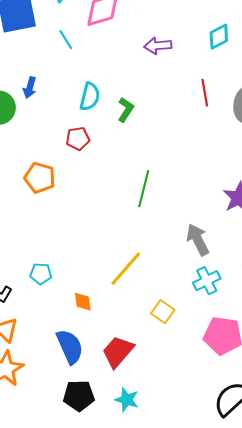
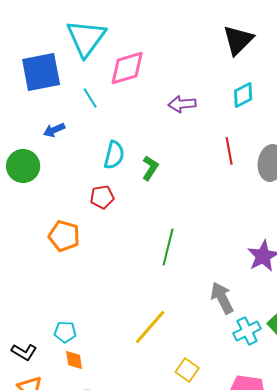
blue arrow: (30, 88) -> (54, 130), moved, turned 50
cyan cross: (207, 281) -> (247, 331), moved
orange diamond: (83, 302) -> (74, 360), moved

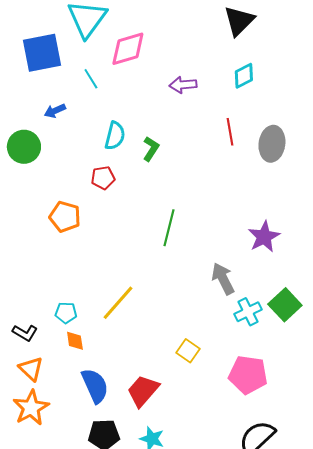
yellow line: (150, 327) -> (118, 303), moved

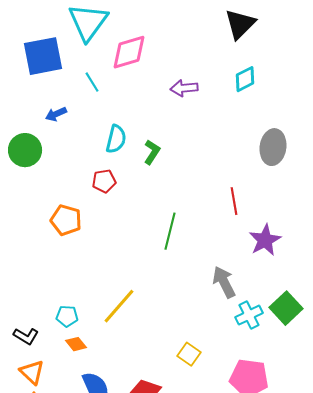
red line: (230, 132) -> (234, 201), moved
orange diamond: (75, 341) -> (76, 344), turned -30

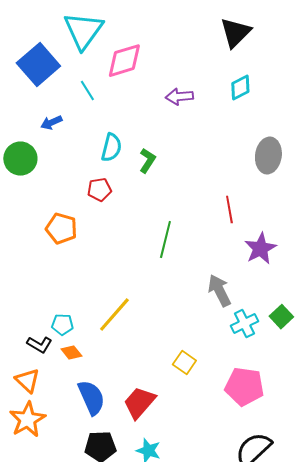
blue square: (43, 56) -> (38, 65), turned -30
green square: (286, 308) -> (281, 317), size x0.7
black L-shape: (26, 336) -> (39, 345), moved

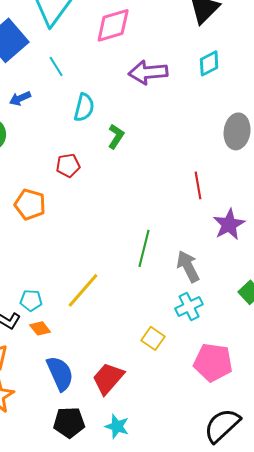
pink diamond: (124, 61) -> (113, 25), moved
purple arrow: (179, 97) -> (148, 72), size x1.4
cyan semicircle: (111, 148) -> (84, 107), moved
green line: (165, 240) -> (144, 248), moved
cyan cross: (244, 324) -> (189, 306), moved

